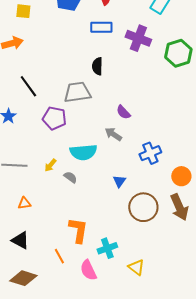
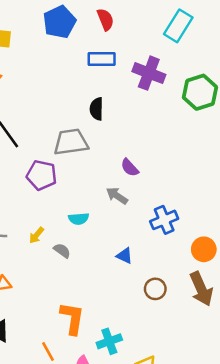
cyan semicircle: (83, 152) -> (79, 219), size x0.6
blue triangle: (119, 181) -> (125, 256), turned -40
brown circle: (143, 207) -> (155, 289), size x0.6

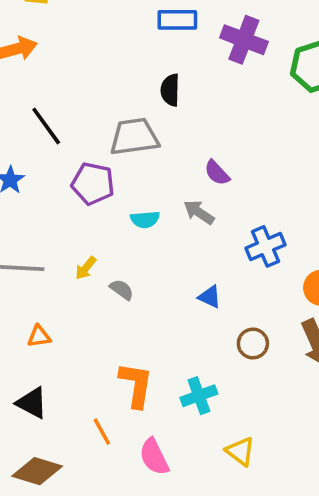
cyan semicircle: (79, 219) -> (145, 219), moved
cyan cross: (109, 341) -> (199, 396), moved

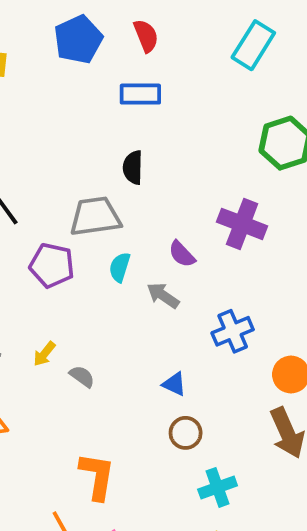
purple cross: (244, 40) -> (242, 224), moved
cyan semicircle: (145, 219) -> (120, 267), moved, turned 112
brown circle: (253, 344) -> (186, 433), moved
cyan cross: (199, 396) -> (218, 487), moved

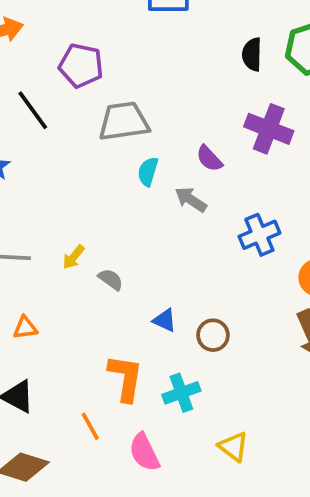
black semicircle: (133, 167) -> (252, 54), moved
purple pentagon: (52, 265) -> (81, 66), moved
blue triangle: (174, 384) -> (165, 320), moved
cyan cross: (218, 487) -> (181, 393), moved

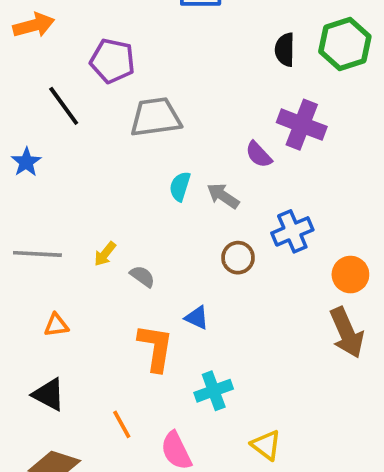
purple semicircle: (209, 159) -> (259, 155), moved
cyan semicircle: (148, 172) -> (180, 186), moved
brown circle: (213, 335) -> (238, 258), moved
orange L-shape: (126, 378) -> (156, 348), moved

